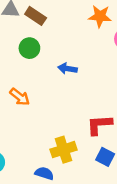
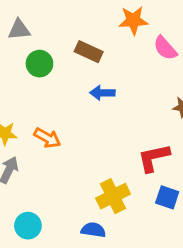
brown rectangle: (36, 16) -> (89, 52), moved
green circle: (29, 48) -> (39, 64), moved

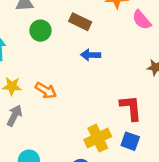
red L-shape: (154, 158) -> (131, 108), turned 96
blue square: (167, 197) -> (130, 141), moved

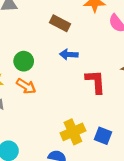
green circle: (40, 31) -> (24, 61), moved
red L-shape: (131, 108) -> (95, 82), moved

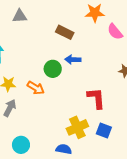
green circle: (24, 61) -> (53, 69), moved
red L-shape: (95, 82) -> (96, 98), moved

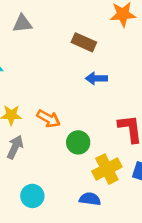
green circle: (53, 69) -> (78, 142), moved

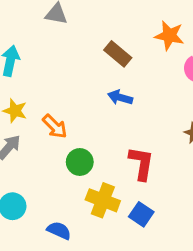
yellow cross: (107, 169) -> (103, 200), turned 32
blue semicircle: (90, 199) -> (59, 230), moved

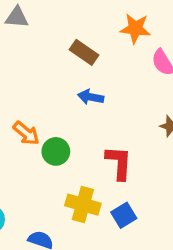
green circle: (80, 162) -> (56, 151), moved
blue square: (141, 214) -> (124, 215), turned 30

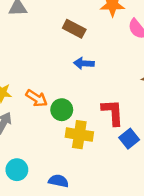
yellow cross: (83, 205) -> (79, 135), moved
blue square: (124, 215) -> (129, 139), moved

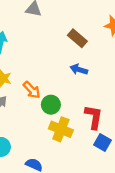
blue square: (129, 139) -> (103, 143), turned -35

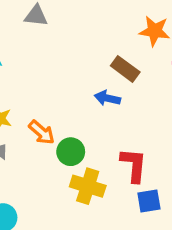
brown rectangle: (77, 38) -> (125, 69), moved
blue square: (103, 143) -> (149, 201), turned -35

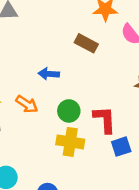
blue arrow: (107, 98) -> (49, 74), moved
green circle: (71, 152) -> (69, 111), moved

